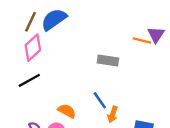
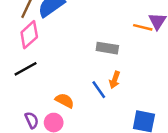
orange arrow: (113, 114) -> (115, 80), moved

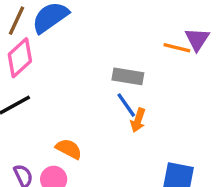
blue line: (99, 90) -> (126, 105), moved

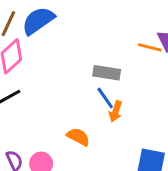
orange semicircle: (69, 149) -> (78, 137), moved

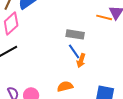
orange semicircle: (78, 137) -> (65, 86), moved, turned -42

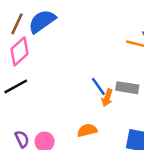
gray rectangle: (75, 34) -> (127, 88), moved

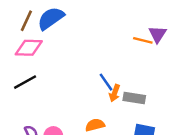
pink diamond: (19, 51) -> (29, 48), turned 44
gray rectangle: (127, 88) -> (134, 98), moved

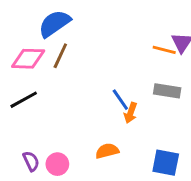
brown line: (26, 21) -> (60, 56), moved
gray rectangle: (134, 98) -> (167, 91), moved

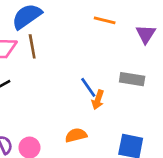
orange line: (164, 50) -> (105, 20), moved
brown line: (60, 56) -> (32, 46), turned -35

